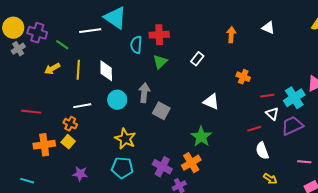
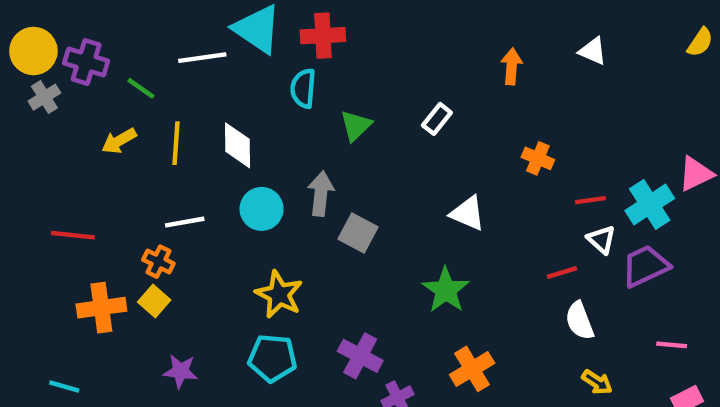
red cross: (159, 35) -> (323, 36), moved
orange cross: (191, 163) -> (472, 369), moved

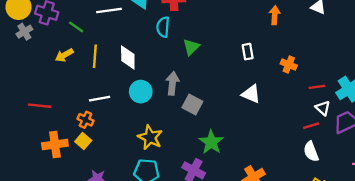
white rectangle: (437, 119) -> (248, 52), moved, turned -49
red line: (562, 272) -> (311, 126), moved
green star: (446, 290) -> (211, 142), moved

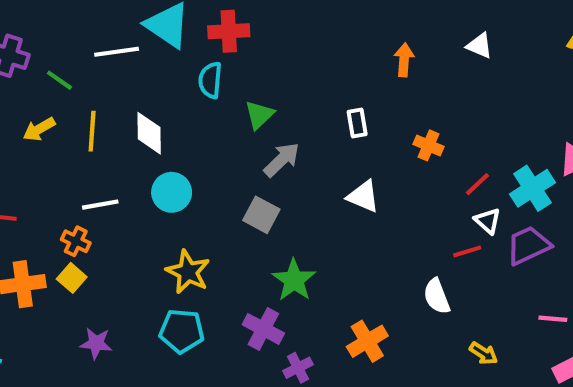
gray arrow: (172, 83) -> (282, 160), moved, turned 40
red line: (317, 87) -> (477, 184), turned -35
white semicircle: (311, 151) -> (437, 296), moved

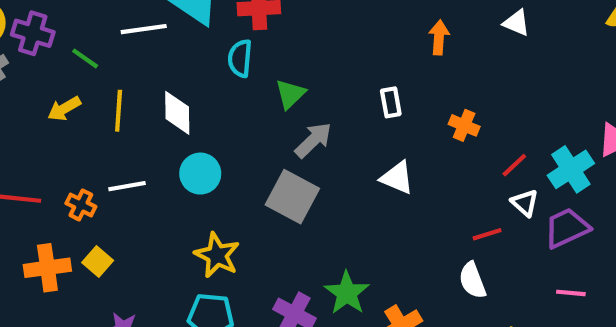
gray square: (261, 215) -> (292, 197), size x1.4
orange cross: (76, 241) -> (81, 205), moved
red line: (467, 251) -> (487, 234), moved
green star: (294, 280) -> (347, 293), moved
pink line: (553, 319) -> (571, 293), moved

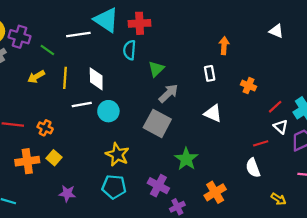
orange arrow: (439, 37) -> (224, 46), moved
white line: (127, 186) -> (82, 104), moved
green star: (347, 293) -> (186, 159), moved

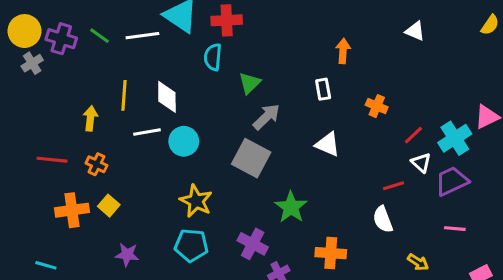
green line: (47, 50) -> (100, 36), moved
yellow arrow: (36, 77) -> (90, 118), moved, turned 126
orange cross: (215, 192) -> (331, 253), turned 35

